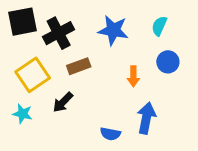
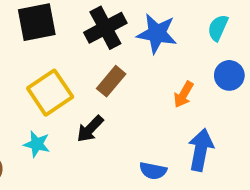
black cross: (59, 33) -> (105, 28), moved
brown rectangle: (79, 66) -> (111, 81), turned -30
orange arrow: (133, 76) -> (184, 95), turned 30

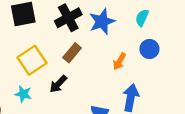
blue star: (157, 33) -> (102, 21), turned -30

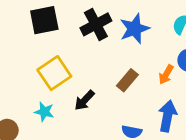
brown rectangle: (72, 53) -> (127, 80), moved
orange arrow: (119, 61) -> (166, 75), moved

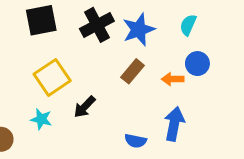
orange arrow: (166, 75) -> (173, 79), turned 60
brown rectangle: (127, 80) -> (132, 71), moved

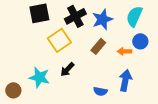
cyan semicircle: (188, 25) -> (134, 16), size x1.5
yellow square: (52, 77) -> (59, 40), moved
cyan star: (41, 119) -> (39, 77), size x1.5

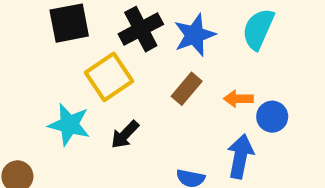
blue circle: (140, 41) -> (272, 117), moved
cyan star: (39, 77) -> (69, 125), moved

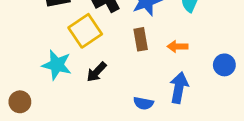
brown rectangle: (187, 89) -> (141, 39), turned -50
blue circle: (272, 117) -> (224, 65), moved

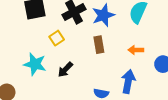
yellow square: (85, 31) -> (57, 38), size x0.6
orange arrow: (177, 46) -> (136, 50), moved

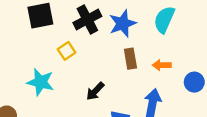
brown rectangle: (99, 45) -> (130, 59), moved
black arrow: (65, 70) -> (95, 91), moved

